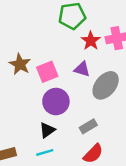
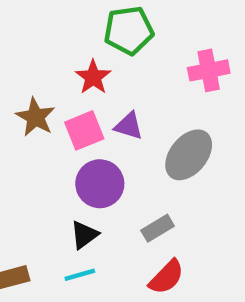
red star: (91, 41) -> (93, 77), moved
purple triangle: (82, 69) -> (129, 126), moved

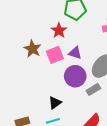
purple circle: (100, 184) -> (75, 76), moved
gray rectangle: (158, 228) -> (93, 89), moved

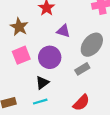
pink square: (55, 55) -> (21, 55), moved
purple circle: (75, 76) -> (50, 57), moved

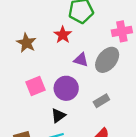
brown star: (19, 27) -> (26, 43), moved
gray ellipse: (92, 45) -> (107, 60), moved

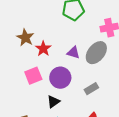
red star: (63, 35) -> (43, 49), moved

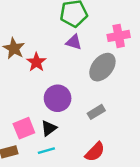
purple triangle: (73, 53) -> (74, 42), moved
pink square: (33, 76) -> (24, 128), moved

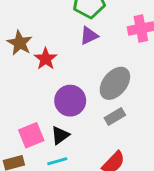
purple triangle: (74, 42) -> (89, 36), turned -42
gray ellipse: (102, 67) -> (115, 83), moved

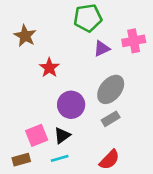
purple triangle: (89, 36) -> (102, 49), moved
brown star: (20, 43) -> (25, 36), moved

